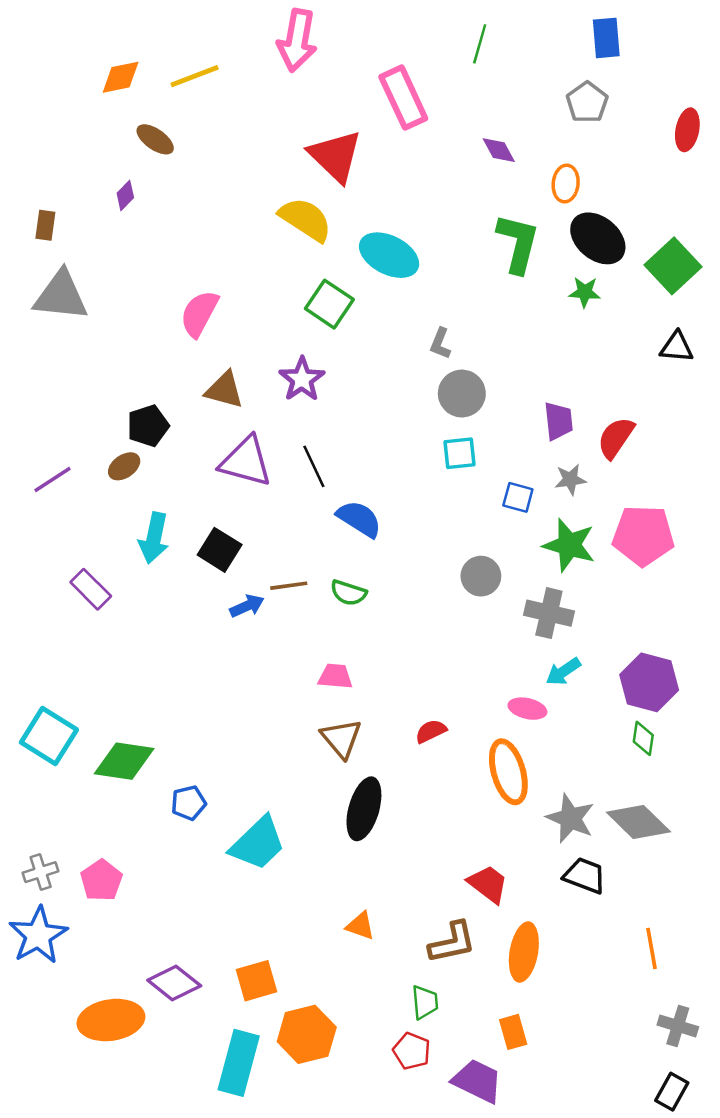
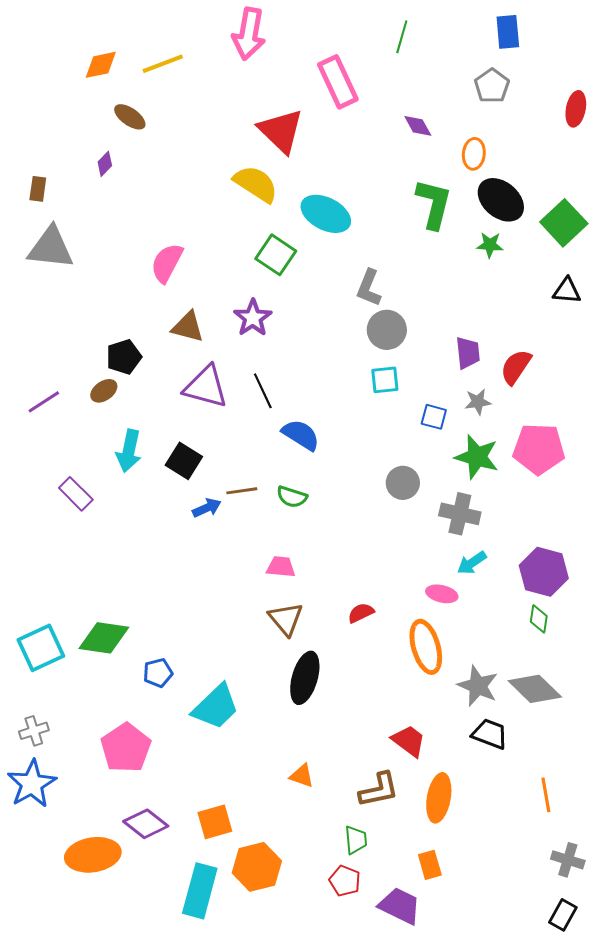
gray L-shape: (440, 343) -> (369, 288), size x1.4
cyan square: (49, 736) -> (41, 648), moved, turned 33
pink pentagon: (101, 880) -> (126, 748), moved, size x1.4

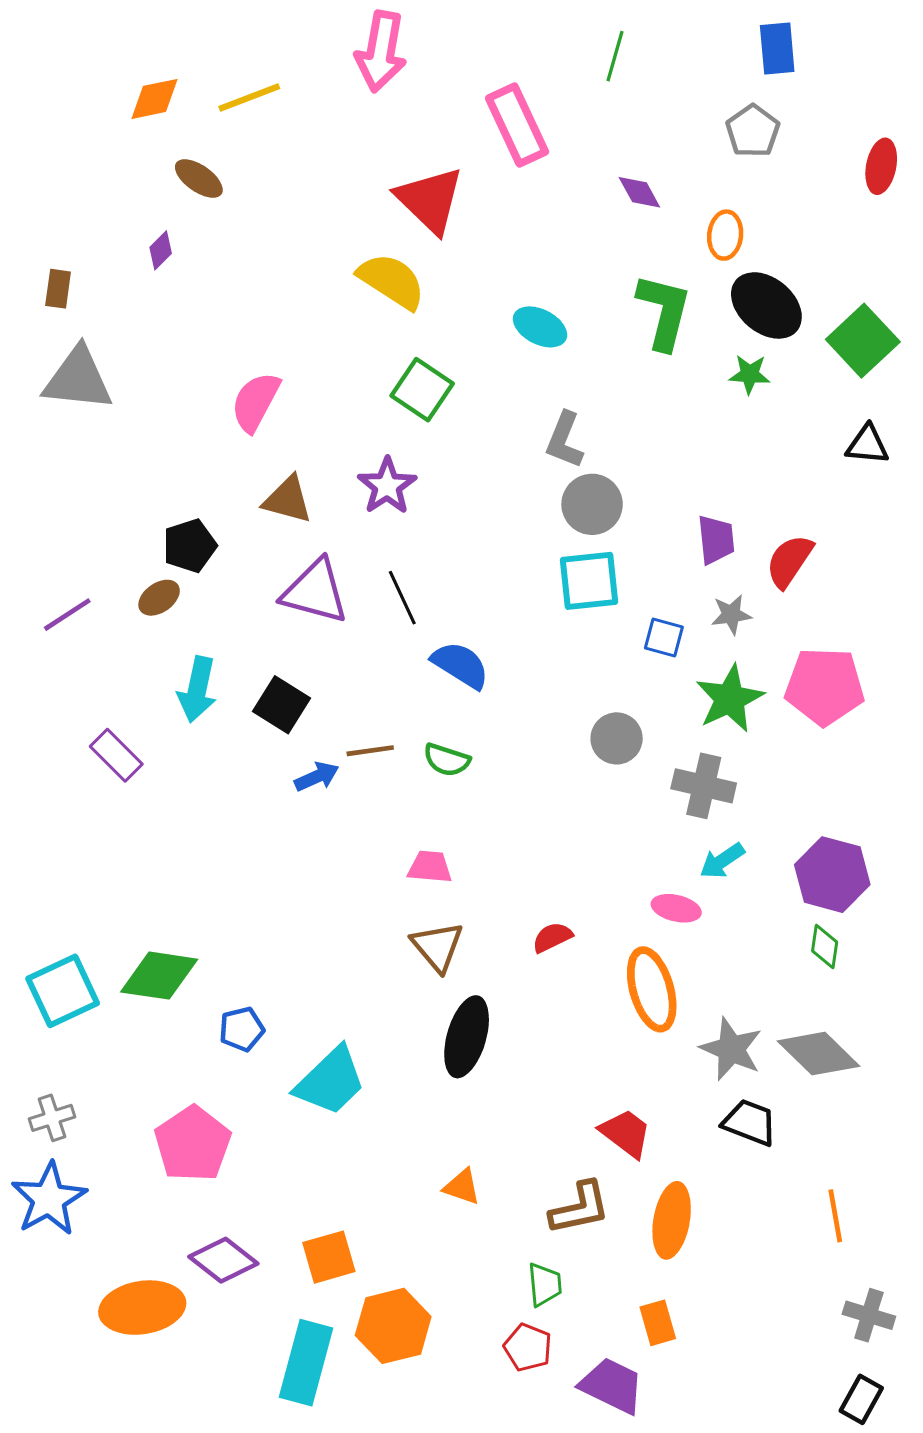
cyan ellipse: (326, 214) -> (540, 327), moved, size x0.7
cyan square: (385, 380) -> (589, 581), size x1.4
green star: (477, 457) -> (730, 699), turned 30

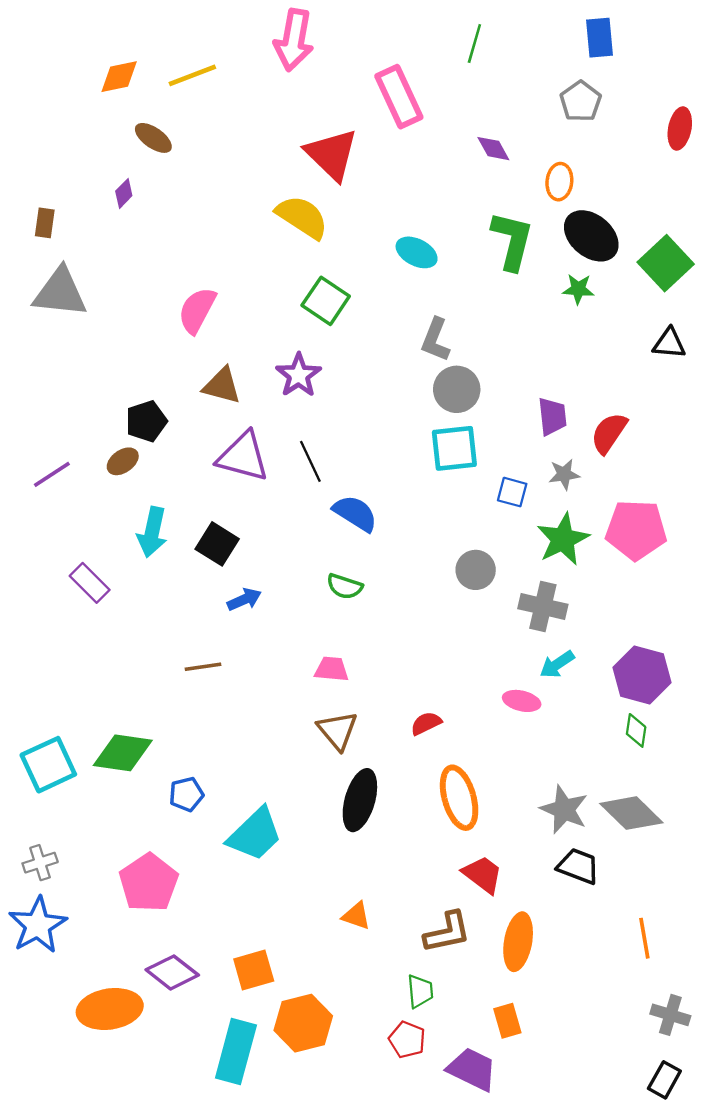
brown line: (370, 751) -> (203, 667), moved
orange ellipse: (652, 989) -> (459, 798), moved

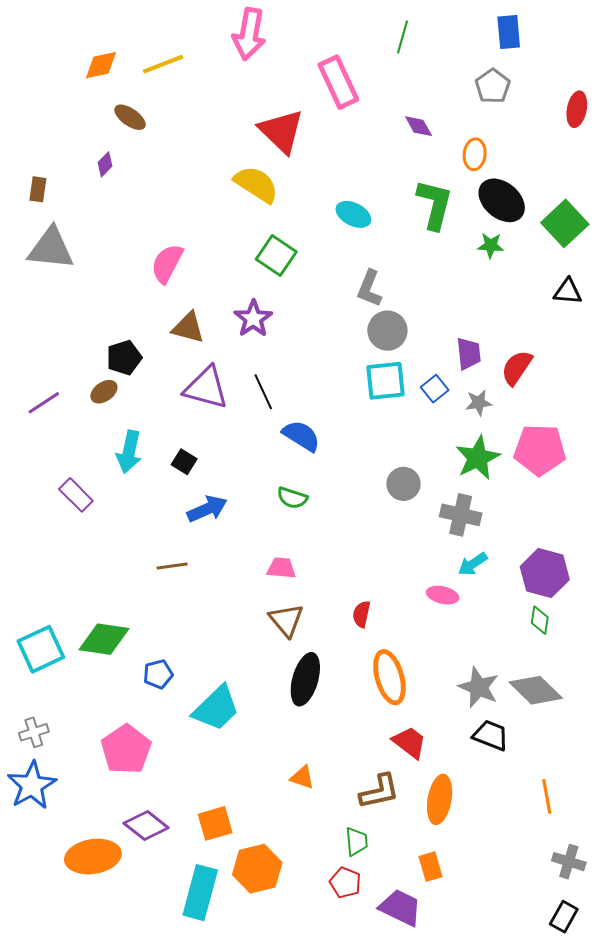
blue square: (512, 492) -> (435, 389), moved, turned 36
black square: (217, 544) -> (184, 462), size x0.7
blue arrow: (244, 599) -> (207, 509), size x1.4
red semicircle: (426, 723) -> (361, 614), turned -52

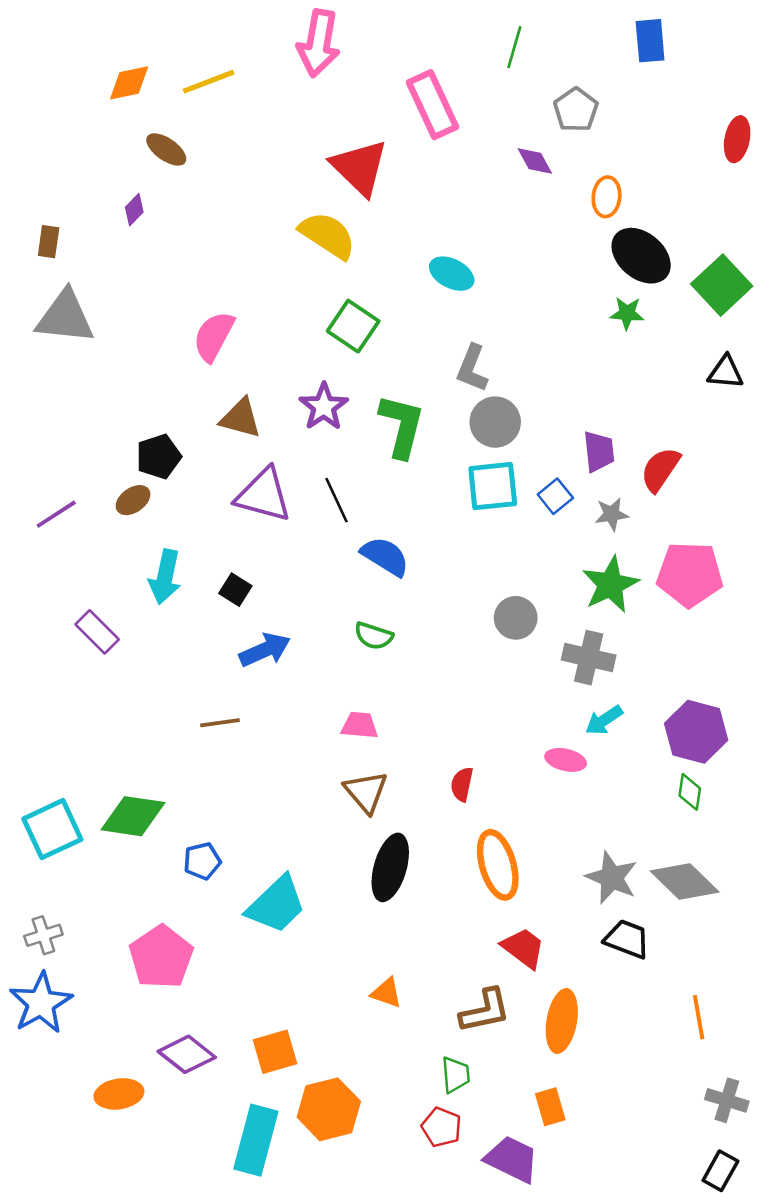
gray pentagon: (493, 86) -> (576, 110), moved
green L-shape: (435, 204) -> (402, 426), moved
orange ellipse: (93, 857) -> (119, 1094), size x0.7

